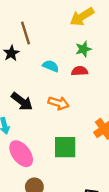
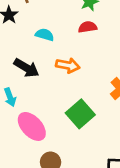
cyan semicircle: (51, 66) -> (45, 35), moved
green square: (65, 147) -> (80, 114), turned -35

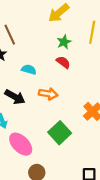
red semicircle: (88, 27) -> (63, 62), turned 48

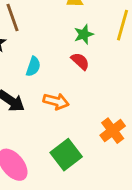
cyan semicircle: (29, 70) -> (33, 66), turned 88

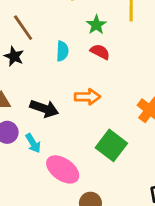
cyan semicircle: (33, 66) -> (62, 51), moved

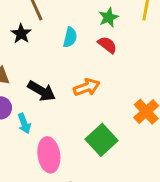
orange arrow: (87, 97) -> (87, 87), turned -30
pink ellipse: (63, 169) -> (49, 155), turned 36

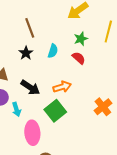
black star: (21, 34) -> (26, 53), moved
green square: (102, 140) -> (55, 111), moved

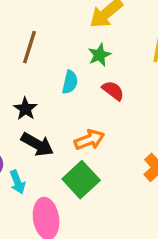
brown line: (30, 28) -> (30, 47), turned 42
green star: (81, 39) -> (99, 55), moved
black star: (26, 53) -> (25, 109), moved

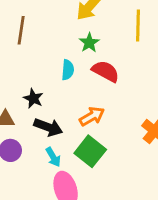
brown line: (30, 47) -> (21, 30), moved
red semicircle: (113, 91) -> (106, 71), size x1.4
cyan arrow: (17, 182) -> (53, 157), moved

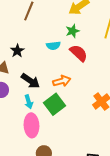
cyan semicircle: (68, 70) -> (53, 46), turned 64
black star: (33, 98) -> (17, 51), moved

